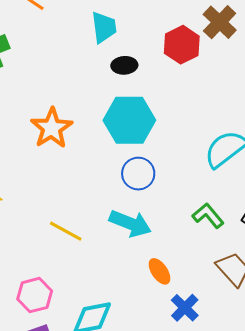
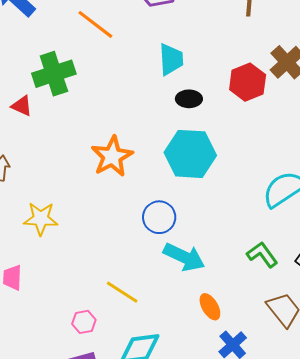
blue circle: (138, 174) -> (159, 217), moved
yellow line: (66, 231) -> (122, 292), moved
pink hexagon: (35, 295) -> (84, 322), size x0.7

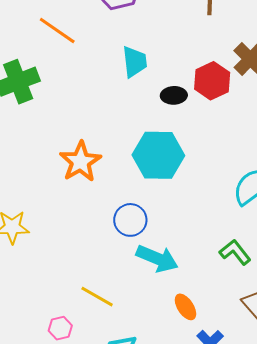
black ellipse: (189, 99) -> (174, 95), moved

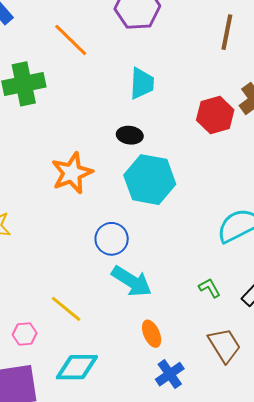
black ellipse: (174, 95) -> (130, 135), moved
green L-shape: (235, 252) -> (210, 288), size x0.7

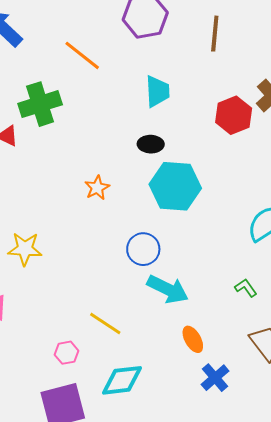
brown line: (227, 32) -> (215, 34), moved
orange star: (72, 173) -> (97, 188), size x0.6

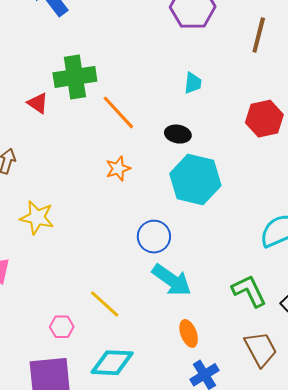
orange line: (82, 55) -> (118, 112), moved
cyan trapezoid: (157, 91) -> (193, 83), size x0.7
green L-shape: (246, 288) -> (249, 291), size x1.6

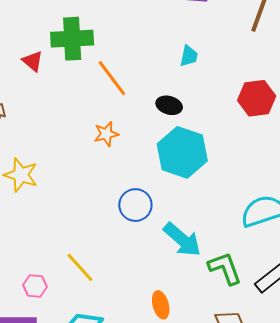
cyan arrow: (172, 280) -> (182, 240), moved

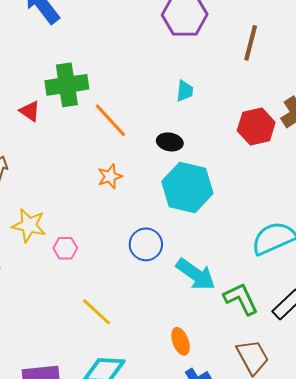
pink hexagon: (35, 286) -> (65, 248), moved

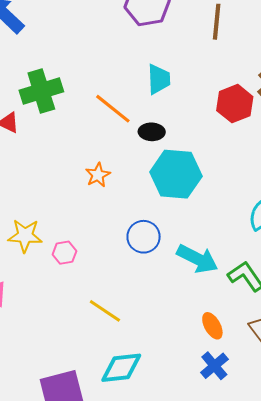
cyan trapezoid: (185, 91) -> (159, 79), size x1.4
orange line: (110, 120) -> (113, 109), moved
orange ellipse: (181, 341) -> (212, 326), moved

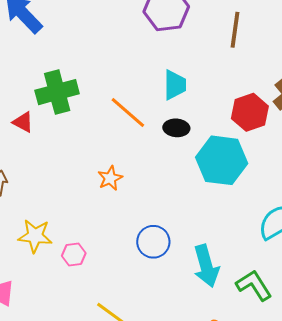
black ellipse: (152, 132) -> (176, 128), moved
cyan hexagon: (176, 174) -> (222, 160), moved
cyan arrow: (197, 259) -> (206, 266), turned 45

